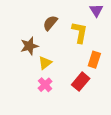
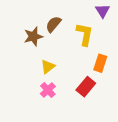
brown star: (29, 46) -> (33, 36), moved

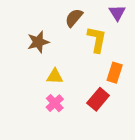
brown semicircle: (53, 24) -> (74, 18), moved
yellow triangle: (48, 67) -> (55, 76), turned 40

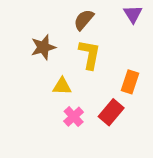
yellow L-shape: (97, 39) -> (90, 54), moved
pink cross: (55, 103) -> (74, 117), moved

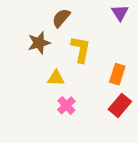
brown semicircle: (84, 20) -> (61, 18), moved
red rectangle: (111, 112) -> (120, 105), moved

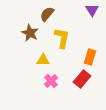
brown star: (39, 43) -> (30, 33), turned -30
red rectangle: (120, 105) -> (82, 79), moved

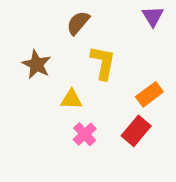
brown star: (30, 33) -> (37, 64), moved
orange rectangle: (90, 57) -> (149, 94), turned 35

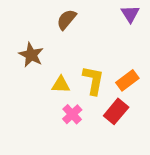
yellow L-shape: (103, 63) -> (93, 80), moved

